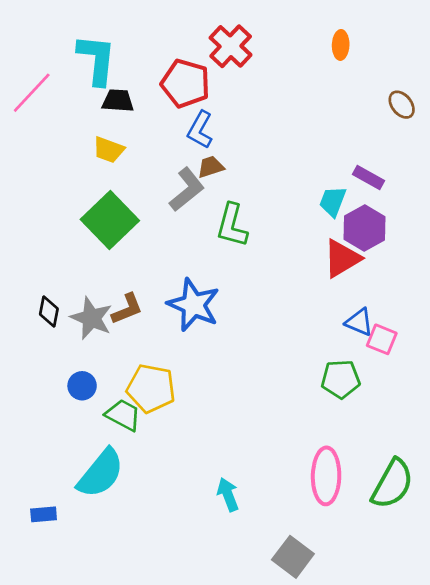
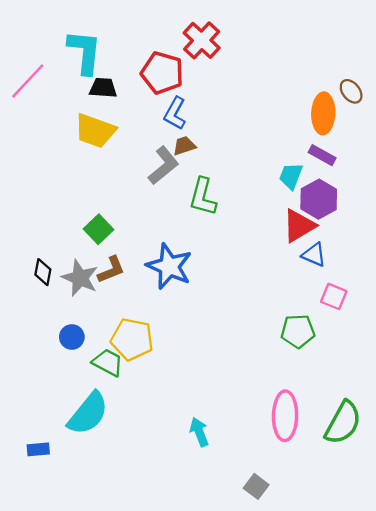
orange ellipse: (341, 45) -> (323, 113), moved, size x1.6
yellow trapezoid: (109, 150) -> (95, 131), size x1.5
green square: (110, 220) -> (98, 229), moved, size x0.6
blue triangle: (359, 322) -> (314, 255), moved
gray square: (293, 557) -> (256, 486), size x0.7

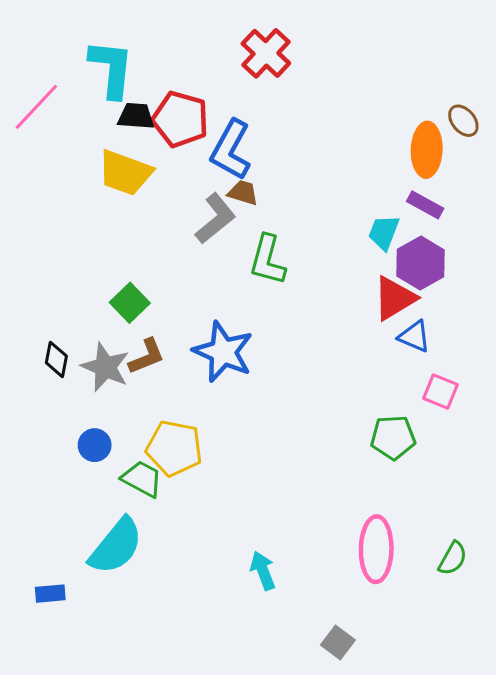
red pentagon: (162, 73) -> (180, 119), moved
blue L-shape: (175, 113) -> (231, 150), size x1.4
brown trapezoid: (184, 146) -> (243, 193), turned 35
green semicircle: (343, 423) -> (453, 558), size x0.6

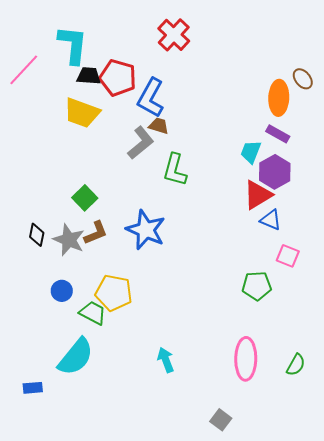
cyan arrow: (263, 571) -> (166, 360), moved

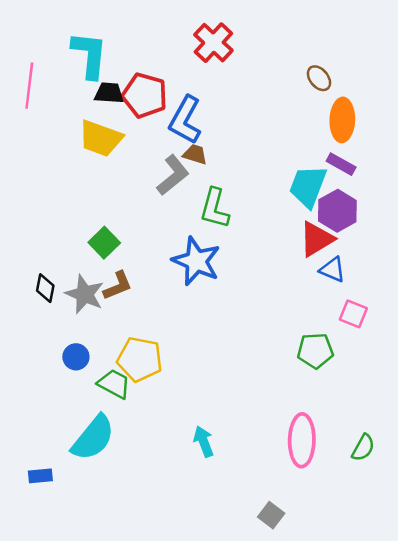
pink line: (24, 70) -> (29, 86), turned -36
brown ellipse: (303, 79) -> (319, 78), moved
cyan trapezoid: (251, 152) -> (308, 186), size x1.5
blue star: (146, 230) -> (196, 261), moved

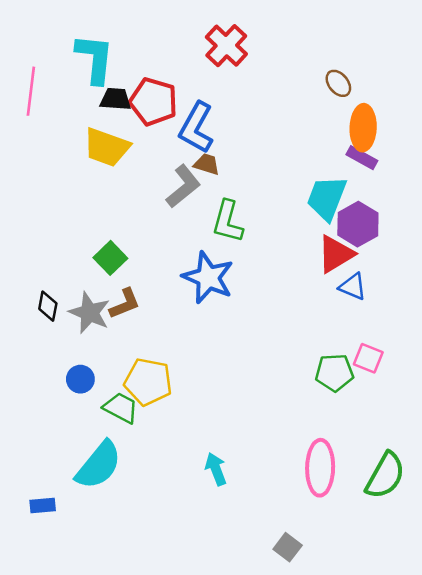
purple rectangle: (341, 164) -> (362, 158), moved
pink square: (353, 314) -> (368, 358), moved
green semicircle: (363, 448) -> (385, 476), size x1.6

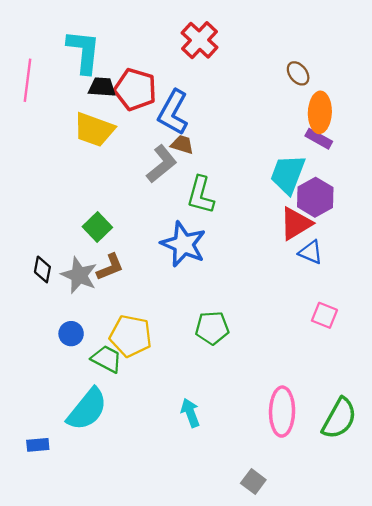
green pentagon: (334, 373) -> (212, 328), moved

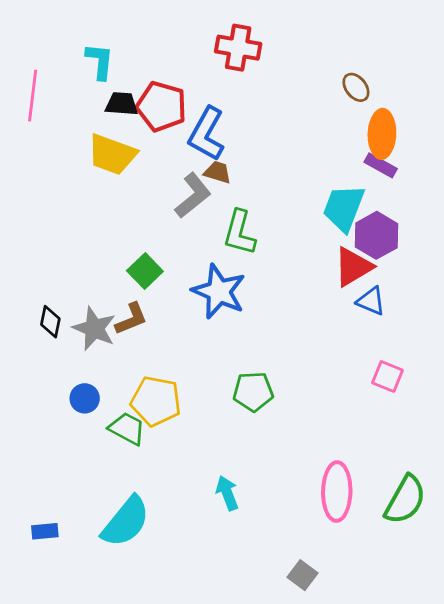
red cross: (199, 40) -> (238, 48), turned -33
cyan L-shape: (84, 52) -> (100, 61), size x0.7
green square: (97, 227) -> (145, 271), moved
cyan semicircle: (87, 409) -> (126, 522), moved

